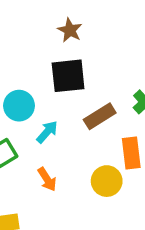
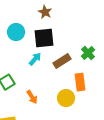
cyan circle: (19, 106) -> (16, 32), moved
cyan arrow: (47, 132) -> (35, 59), moved

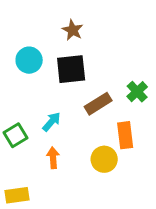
cyan arrow: (35, 59) -> (52, 122), moved
orange arrow: (32, 97) -> (53, 158), turned -152

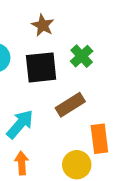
green cross: (137, 92) -> (82, 56), moved
cyan arrow: (52, 122) -> (20, 124), size x1.4

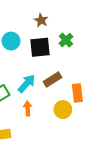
brown rectangle: (70, 105) -> (52, 79), moved

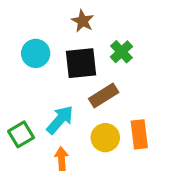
brown rectangle: (52, 79) -> (104, 96), moved
yellow circle: (63, 110) -> (105, 138), moved

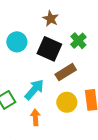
black square: (81, 63) -> (49, 49), turned 30

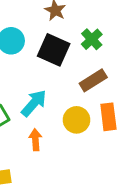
brown rectangle: (66, 72) -> (93, 80), moved

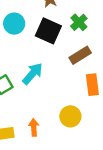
yellow circle: (77, 120) -> (70, 116), moved
orange arrow: (35, 140) -> (34, 127), moved

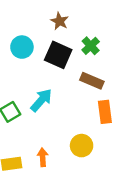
brown rectangle: (80, 55) -> (92, 81), turned 55

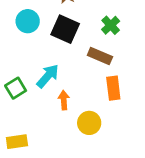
green cross: (91, 46) -> (111, 25), moved
orange arrow: (43, 157) -> (64, 100), moved

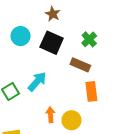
orange arrow: (64, 100) -> (50, 115), moved

